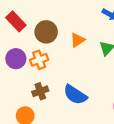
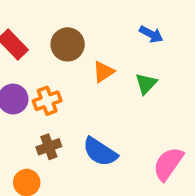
brown circle: (46, 32) -> (68, 44), moved

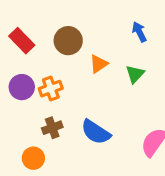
blue arrow: (151, 34) -> (139, 32), turned -144

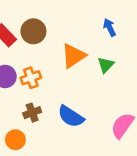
brown circle: (68, 41) -> (33, 31), moved
orange triangle: (99, 64) -> (73, 56), size x1.5

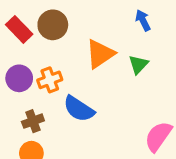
brown cross: (32, 113) -> (33, 121), moved
blue semicircle: (71, 116) -> (79, 109), moved

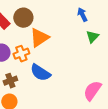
orange triangle: (100, 54) -> (39, 38), moved
green triangle: (138, 65) -> (92, 37), moved

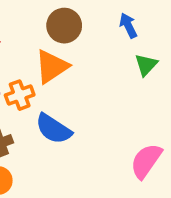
brown circle: (23, 18) -> (64, 26), moved

